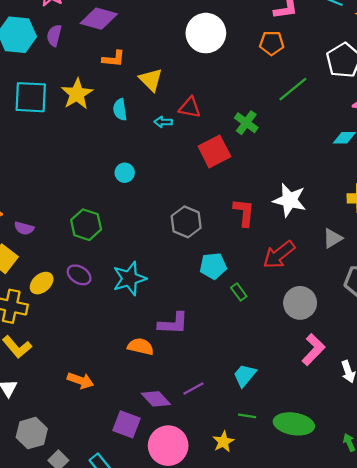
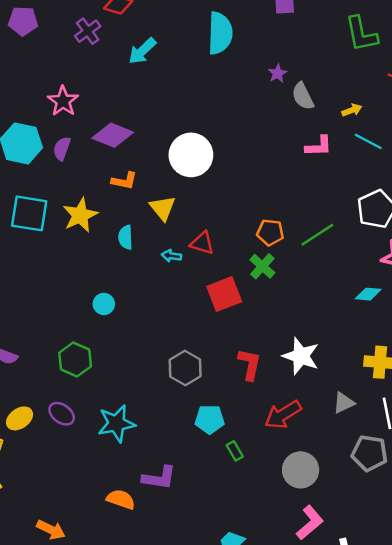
white circle: (206, 33) -> (191, 155), moved
orange pentagon: (272, 43) -> (270, 232), moved
cyan circle: (125, 173) -> (104, 304), moved

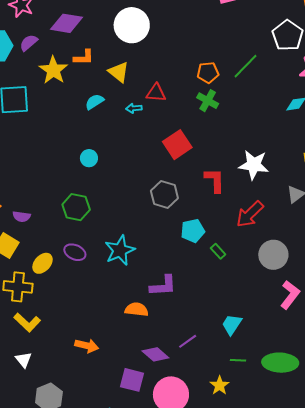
purple semicircle: (62, 148) -> (29, 43), turned 42
yellow star: (80, 215) -> (53, 70), moved
cyan semicircle: (126, 237) -> (94, 102), turned 72
red square: (224, 294) -> (177, 145), moved

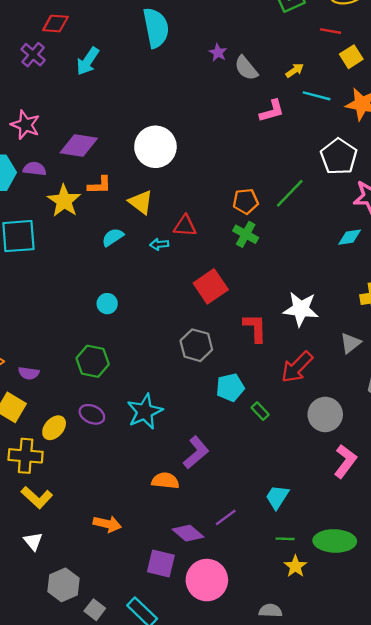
purple semicircle: (29, 43) -> (35, 169), turned 48
purple L-shape: (163, 286) -> (196, 452), turned -36
yellow star: (220, 385) -> (295, 566), moved

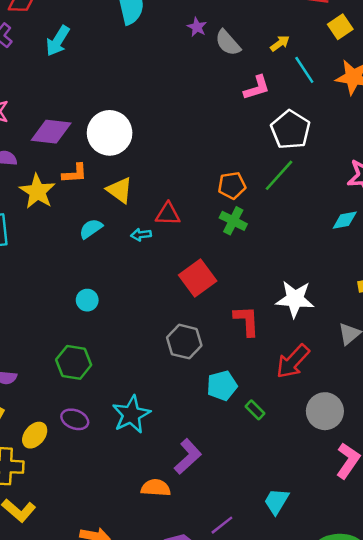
cyan line: (317, 96) -> (304, 70), turned 44
white circle: (155, 147) -> (110, 133), moved
white pentagon: (339, 157) -> (290, 130), moved

